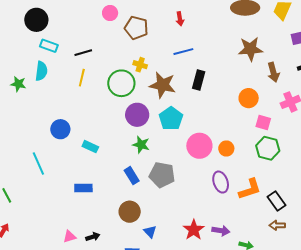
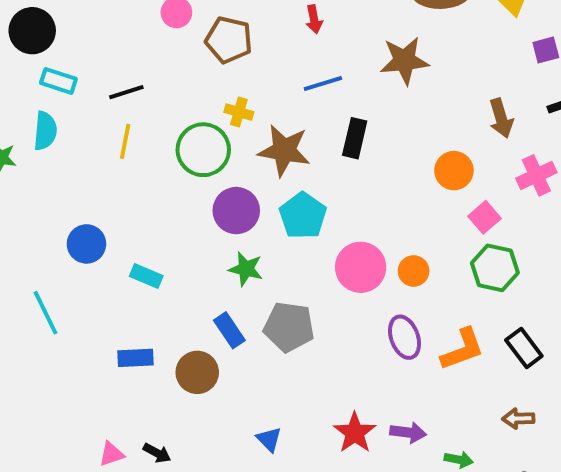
brown star: (250, 49) -> (404, 61), moved
pink square: (263, 122) -> (485, 217), turned 35
black rectangle: (276, 201) -> (524, 348), moved
brown circle: (130, 212) -> (197, 372), moved
black arrow: (93, 237) -> (157, 453), turned 48

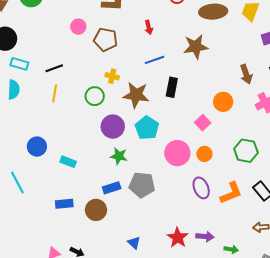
green circle: (203, 150) -> (95, 96), size x0.7
pink square: (485, 217) -> (203, 123), moved
blue rectangle: (229, 330) -> (112, 188), turned -72

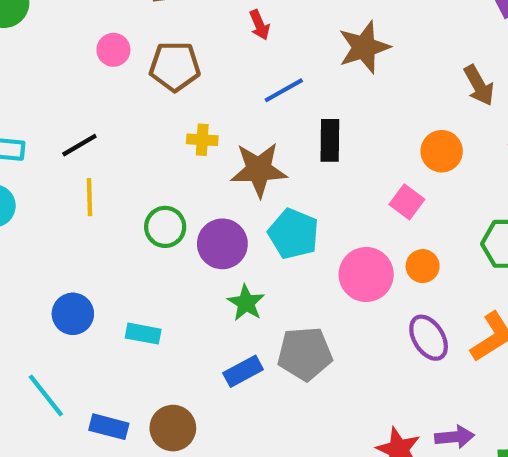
green circle: (95, 96) -> (165, 227), moved
green star: (119, 156) -> (246, 303), turned 30
blue rectangle: (64, 204) -> (109, 427), moved, turned 30
brown circle: (96, 210) -> (173, 428), moved

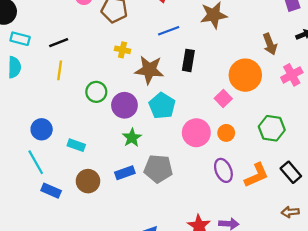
orange circle: (442, 151) -> (245, 75), size x1.5
cyan line: (46, 396) -> (36, 162), moved
brown circle: (173, 428) -> (88, 181), moved

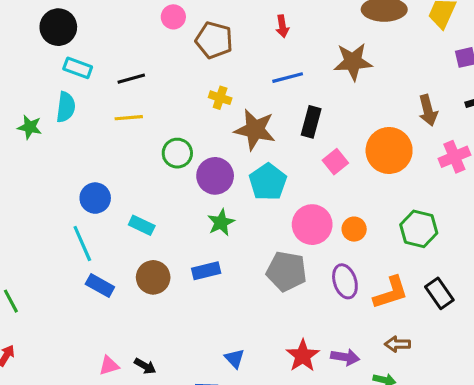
yellow line: (60, 70) -> (129, 118), turned 72
pink square: (223, 98) -> (335, 162), moved
gray pentagon: (158, 169) -> (286, 271), moved
brown arrow: (290, 212) -> (397, 344), moved

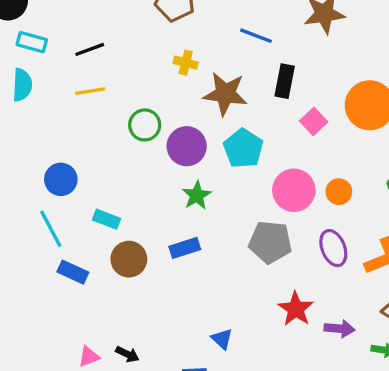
blue line: (288, 78) -> (256, 36), turned 40
cyan rectangle: (142, 225) -> (107, 219), moved
red star: (303, 356) -> (296, 309), moved

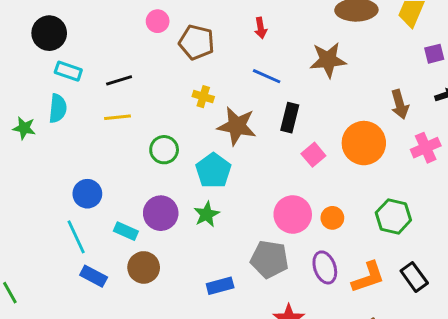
purple circle: (187, 146) -> (161, 213), moved
cyan pentagon: (243, 148) -> (213, 171), moved
blue rectangle: (185, 248) -> (220, 286), moved

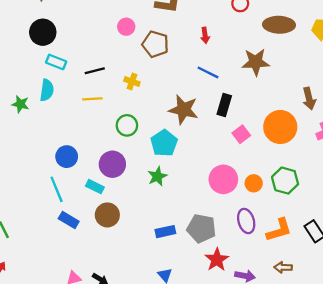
yellow cross: (203, 97) -> (132, 82), moved
purple circle: (161, 213) -> (112, 164), moved
green hexagon: (393, 216) -> (285, 181), moved
gray pentagon: (269, 259) -> (201, 228), moved

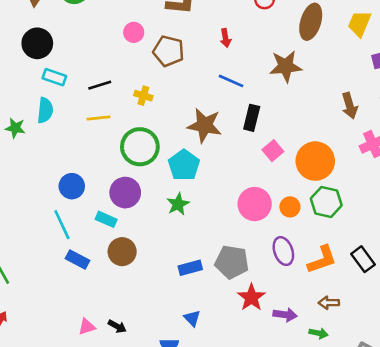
brown ellipse: (279, 25) -> (311, 22), turned -72
green circle: (127, 125) -> (140, 147), size x1.5
orange circle: (280, 127) -> (315, 161), moved

